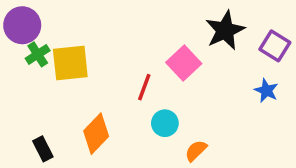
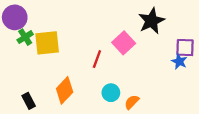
purple square: (275, 46) -> (185, 48), moved, turned -30
cyan circle: (165, 123) -> (111, 93), moved

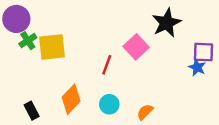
cyan circle: (111, 93) -> (109, 104), moved

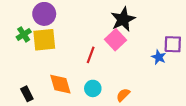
purple circle: (16, 19) -> (44, 14), moved
black star: (167, 23) -> (123, 19), moved
blue star: (197, 67) -> (159, 57), moved
orange diamond: (71, 99) -> (60, 84), turned -60

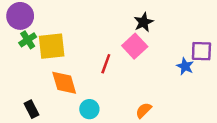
purple circle: (44, 14) -> (20, 16), moved
black star: (123, 19) -> (144, 22), size x0.7
orange diamond: (60, 84) -> (64, 83), moved
cyan circle: (93, 88) -> (89, 109), moved

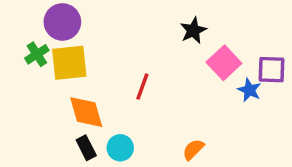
purple circle: (20, 16) -> (62, 22), moved
pink square: (135, 46) -> (224, 63), moved
black rectangle: (31, 109) -> (86, 148), moved

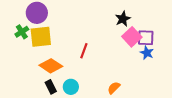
black star: (193, 30) -> (123, 19), moved
purple square: (272, 70) -> (146, 38), moved
orange diamond: (86, 112) -> (51, 66), turned -40

